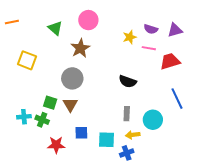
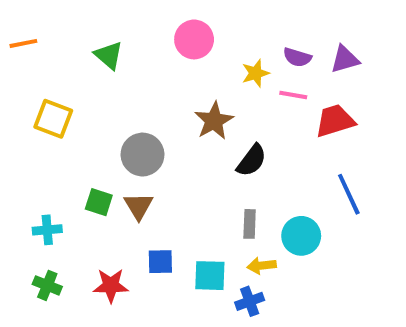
pink circle: (88, 20) -> (194, 39), moved
brown star: (80, 48) -> (214, 121), moved
black semicircle: (128, 81) -> (252, 160), turned -72
green cross: (42, 120) -> (47, 285), moved

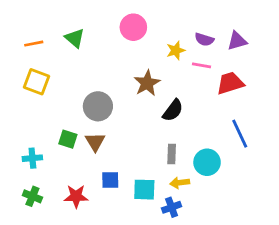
orange line: (23, 43) -> (34, 44), moved

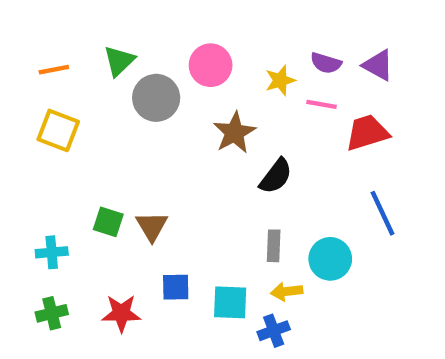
pink circle: (133, 27) -> (211, 65), moved
green triangle: (75, 38) -> (119, 61), turned 35
purple triangle: (237, 41) -> (378, 65), turned 45
gray circle: (98, 106) -> (156, 98), moved
green cross: (32, 196) -> (52, 313), turned -36

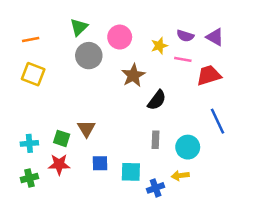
green triangle: (119, 61) -> (79, 27), moved
green square: (108, 222) -> (62, 138), moved
yellow arrow: (287, 291) -> (180, 176), moved
red star: (121, 313) -> (59, 164), moved

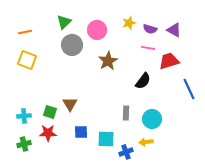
yellow star: (159, 46) -> (129, 23), moved
black semicircle: (157, 100) -> (143, 81), moved
blue line: (217, 121) -> (189, 89), moved

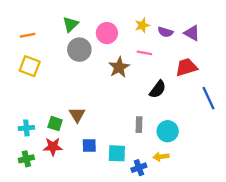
pink line: (148, 48) -> (144, 53), moved

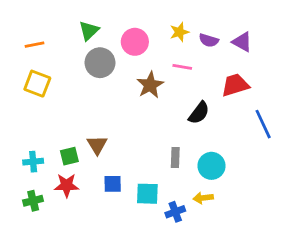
green square: (55, 124) -> (69, 156), turned -32

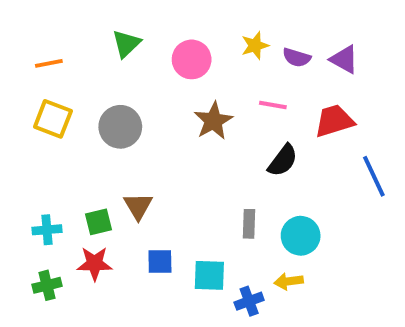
gray circle: (100, 63) -> (120, 127), moved
pink line: (182, 67) -> (273, 105), moved

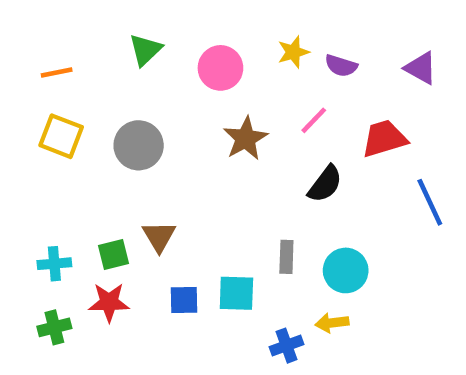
purple triangle: (344, 59) -> (421, 68), moved
pink line: (273, 105) -> (314, 120), turned -56
cyan square: (209, 275) -> (236, 293), moved

